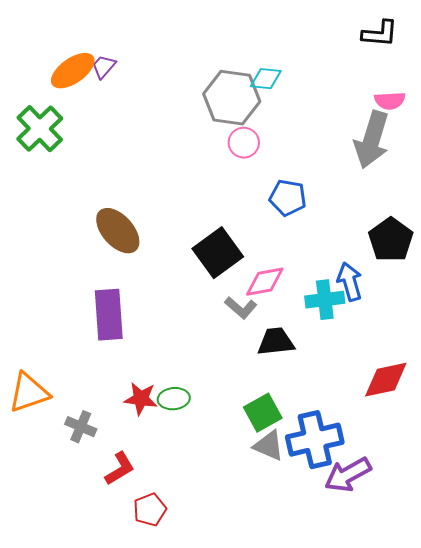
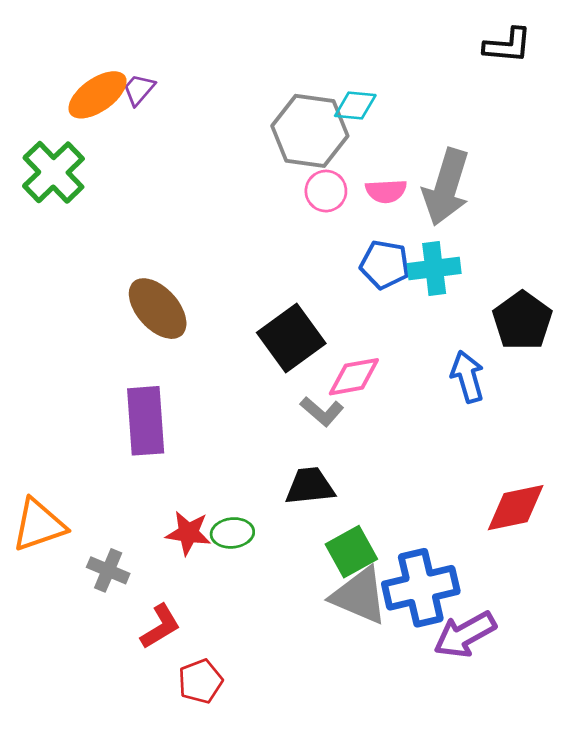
pink semicircle: (390, 101) -> (386, 191), moved
gray arrow: (372, 140) -> (446, 187), moved
cyan cross: (325, 300) -> (434, 268), moved
black trapezoid: (276, 342) -> (310, 486), moved
gray triangle: (269, 446) -> (359, 596), size x1.4

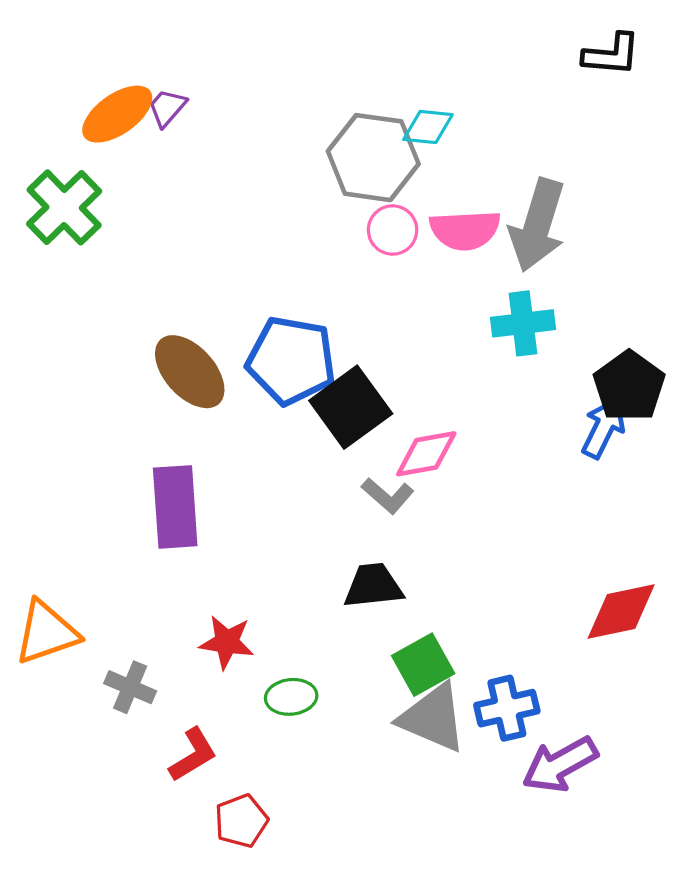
pink semicircle: (386, 191) -> (465, 230), size x1.4
blue pentagon: (385, 264) -> (291, 360), moved, size x1.5
blue arrow: (468, 377) -> (603, 428), moved, turned 42
green ellipse: (232, 533) -> (291, 697), moved
blue cross: (421, 588) -> (507, 708), size x0.7

